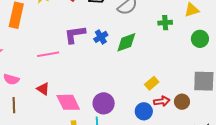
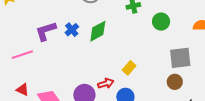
green circle: (200, 39) -> (161, 22), moved
red arrow: (162, 101) -> (106, 83), moved
brown circle: (182, 102) -> (175, 82), moved

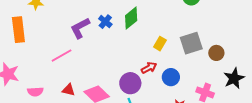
gray square: (180, 58) -> (191, 43), moved
yellow rectangle: (129, 68) -> (160, 44), moved

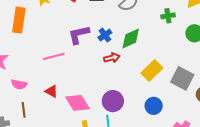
gray square: (191, 43) -> (182, 78), turned 30
yellow rectangle: (160, 44) -> (152, 71), size x1.5
red arrow: (149, 68) -> (112, 58), moved

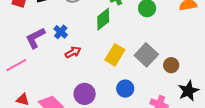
green diamond: (131, 38) -> (103, 19), moved
gray square: (182, 78) -> (146, 55), turned 30

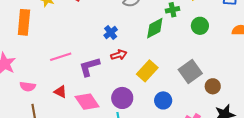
purple L-shape: (35, 38) -> (89, 67), moved
yellow rectangle: (115, 55) -> (147, 71), moved

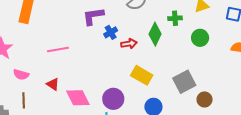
green diamond: (155, 28) -> (155, 34), turned -45
red arrow: (119, 55) -> (129, 44), moved
purple L-shape: (89, 67) -> (93, 16), moved
yellow rectangle: (147, 71) -> (142, 75), turned 70

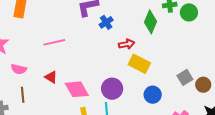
green circle: (200, 38) -> (189, 12), moved
red arrow: (129, 44) -> (127, 44), moved
gray square: (184, 82) -> (185, 77), moved, size x0.7

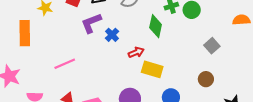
gray square: (185, 77) -> (212, 46), moved
brown circle: (203, 85) -> (206, 79), moved

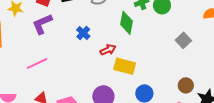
purple L-shape: (91, 23) -> (42, 24), moved
brown circle: (206, 79) -> (186, 85), moved

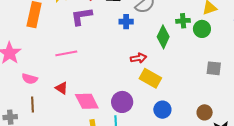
blue cross: (83, 33) -> (126, 22), moved, turned 32
gray square: (183, 40) -> (214, 68), turned 35

